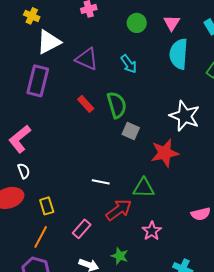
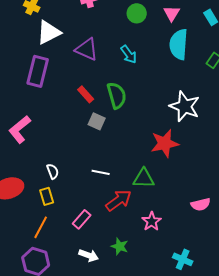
gray square: (131, 131) -> (97, 121), moved
white semicircle: (24, 171) -> (53, 171), moved

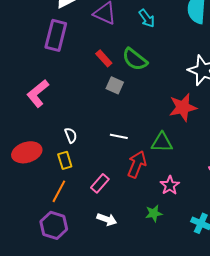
green semicircle: (117, 95) -> (135, 59), turned 144
red arrow: (119, 200) -> (137, 164), turned -32
green star: (120, 246) -> (154, 213), moved, turned -30

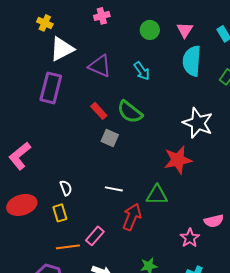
pink L-shape: (38, 93) -> (20, 156), moved
pink star: (170, 185) -> (190, 238), moved
orange line: (59, 191) -> (68, 247), moved, turned 55

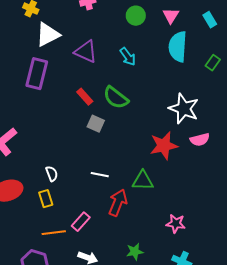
pink semicircle: (214, 221) -> (200, 140), moved
pink star: (190, 238) -> (176, 224), turned -30

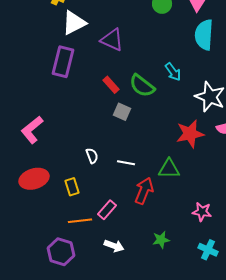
cyan arrow: (128, 57) -> (173, 72), moved
white semicircle: (52, 174) -> (92, 156), moved

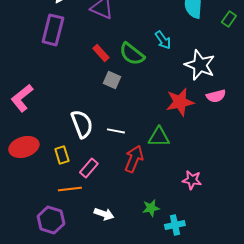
white semicircle: (92, 156) -> (82, 124), size x1.8
pink rectangle: (107, 210) -> (89, 168), moved
cyan cross: (208, 250) -> (175, 225), moved, turned -36

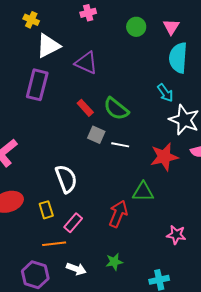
cyan arrow: (163, 40) -> (165, 93), moved
white line: (116, 131) -> (120, 145), moved
green star: (151, 208) -> (114, 262), moved
white arrow: (104, 214) -> (76, 269), moved

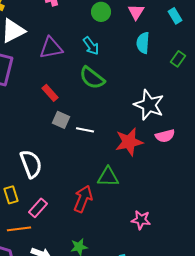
cyan semicircle: (178, 58) -> (143, 43), size x0.7
purple triangle: (86, 63) -> (51, 48), turned -35
cyan arrow: (165, 93) -> (91, 46), moved
green semicircle: (116, 109) -> (92, 78), moved

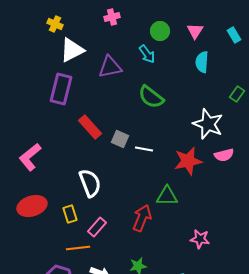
cyan arrow: (91, 46) -> (147, 54), moved
green rectangle: (178, 59) -> (237, 94), moved
red rectangle: (50, 93) -> (90, 127), moved, size x1.4

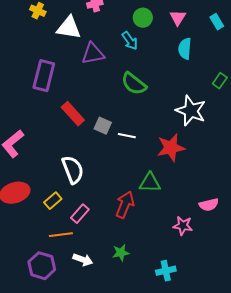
white triangle: (72, 50) -> (69, 28), moved, turned 36
pink semicircle: (224, 155) -> (209, 205), moved
yellow rectangle: (70, 214) -> (53, 201), turned 66

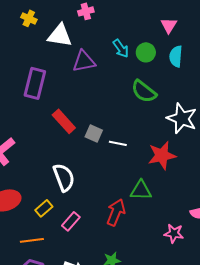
green circle: (143, 18) -> (146, 52), moved
green semicircle: (134, 84) -> (144, 91), moved
orange line: (61, 235) -> (32, 240), moved

